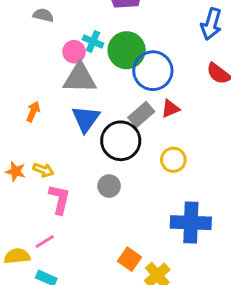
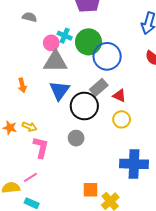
red triangle: (170, 109) -> (119, 96), moved, turned 48
orange arrow: (33, 112) -> (22, 85), turned 144
orange square: (130, 259) -> (91, 190), turned -35

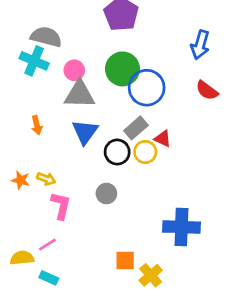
gray semicircle: (29, 17) -> (46, 37), size x1.6
cyan cross: (65, 36) -> (34, 61), moved, size x1.5
black circle: (84, 106) -> (117, 152), size x0.7
yellow circle: (122, 119) -> (145, 152), moved

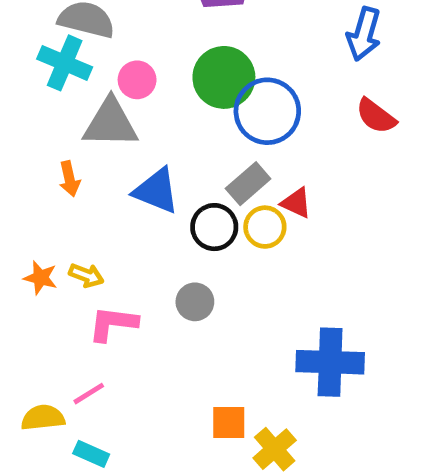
gray triangle: (80, 94) -> (110, 123), moved
blue triangle: (85, 132) -> (156, 191), turned -44
pink L-shape: (61, 206) -> (113, 324), turned -96

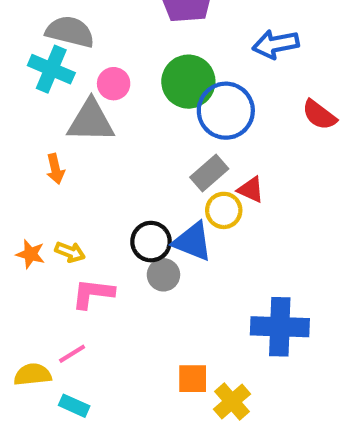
blue arrow: (364, 34) -> (276, 44), moved, turned 63
blue triangle: (156, 191) -> (193, 242), moved
black circle: (214, 227) -> (151, 242), moved

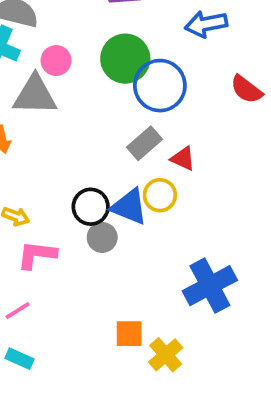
yellow circle: (224, 210) -> (160, 195), moved
blue cross: (280, 327) -> (210, 286), turned -30

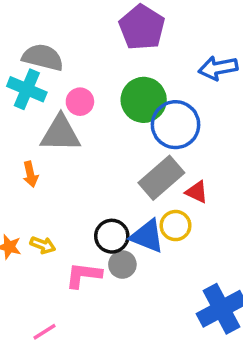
gray rectangle: (145, 143) -> (161, 178), size x1.4
pink L-shape: (37, 255) -> (83, 275), moved

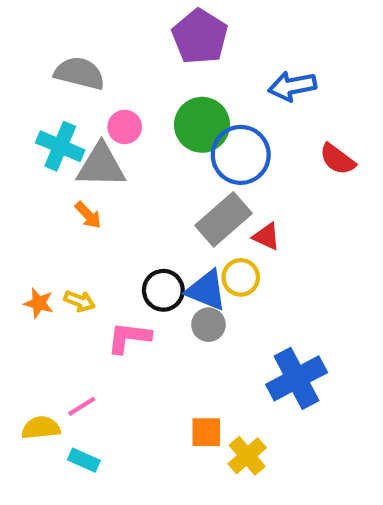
cyan cross: (27, 89) -> (60, 146), moved
orange arrow: (30, 174) -> (88, 215), moved, turned -30
gray circle: (122, 264) -> (208, 325), moved

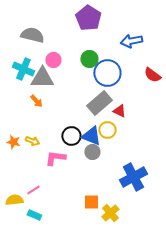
green circle: (202, 125) -> (89, 59), size x0.7

